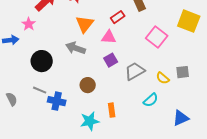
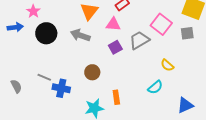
black circle: (42, 61) -> (46, 33), moved
gray trapezoid: (135, 71) -> (139, 40), moved
gray square: (183, 72) -> (187, 33), moved

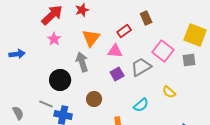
pink star: (33, 11) -> (54, 39), moved
black circle: (46, 33) -> (60, 80), moved
gray arrow: (80, 35) -> (82, 62), turned 54
cyan semicircle: (155, 87) -> (141, 105), moved

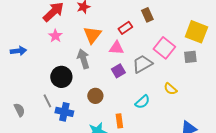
gray line: (46, 104) -> (47, 101), turned 40

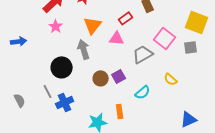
purple square: (118, 71) -> (119, 76), moved
brown circle: (95, 96) -> (101, 78), moved
blue cross: (64, 112) -> (65, 102), turned -36

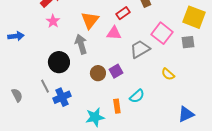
cyan semicircle: (143, 92) -> (137, 96), moved

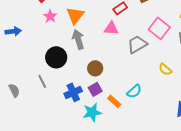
orange triangle: (90, 20) -> (75, 15), moved
purple square: (116, 71) -> (95, 89), moved
blue cross: (62, 97) -> (73, 92), moved
orange rectangle: (117, 106) -> (114, 101), turned -40

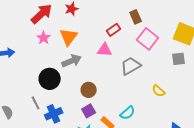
pink square: (159, 28) -> (148, 39), moved
gray arrow: (78, 39) -> (72, 61), turned 84
blue cross: (73, 92) -> (54, 114), moved

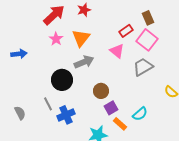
pink square: (148, 39) -> (147, 40), moved
pink triangle: (105, 50) -> (117, 51), turned 35
purple square: (89, 111) -> (111, 108), moved

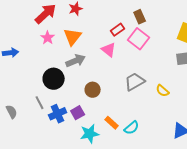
gray trapezoid: (143, 67) -> (135, 82), moved
purple square: (111, 108) -> (78, 113), moved
cyan semicircle: (140, 114) -> (132, 128), moved

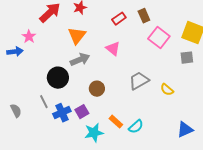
red rectangle: (118, 30) -> (119, 19), moved
pink star: (48, 38) -> (29, 37), moved
pink square: (139, 39) -> (159, 38), moved

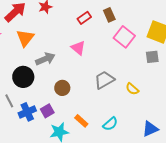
orange triangle: (77, 36) -> (25, 38), moved
cyan semicircle: (136, 127) -> (110, 124), moved

